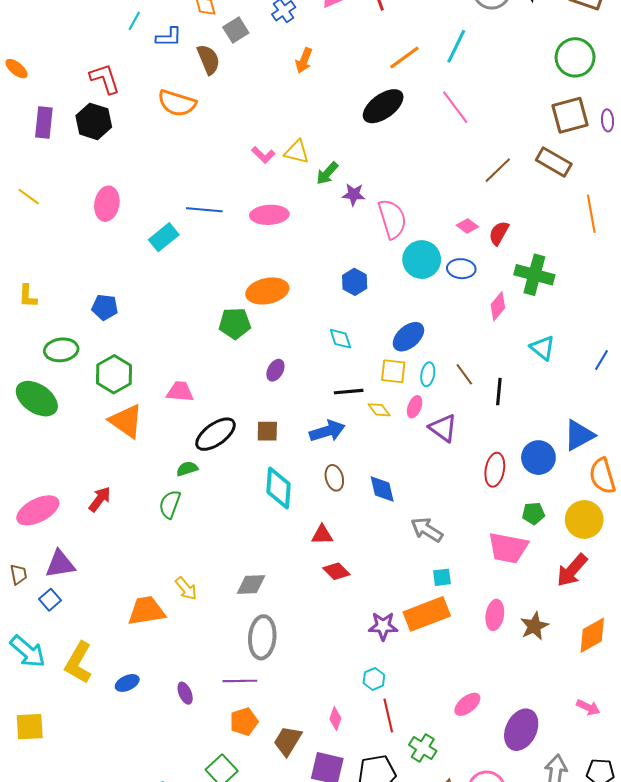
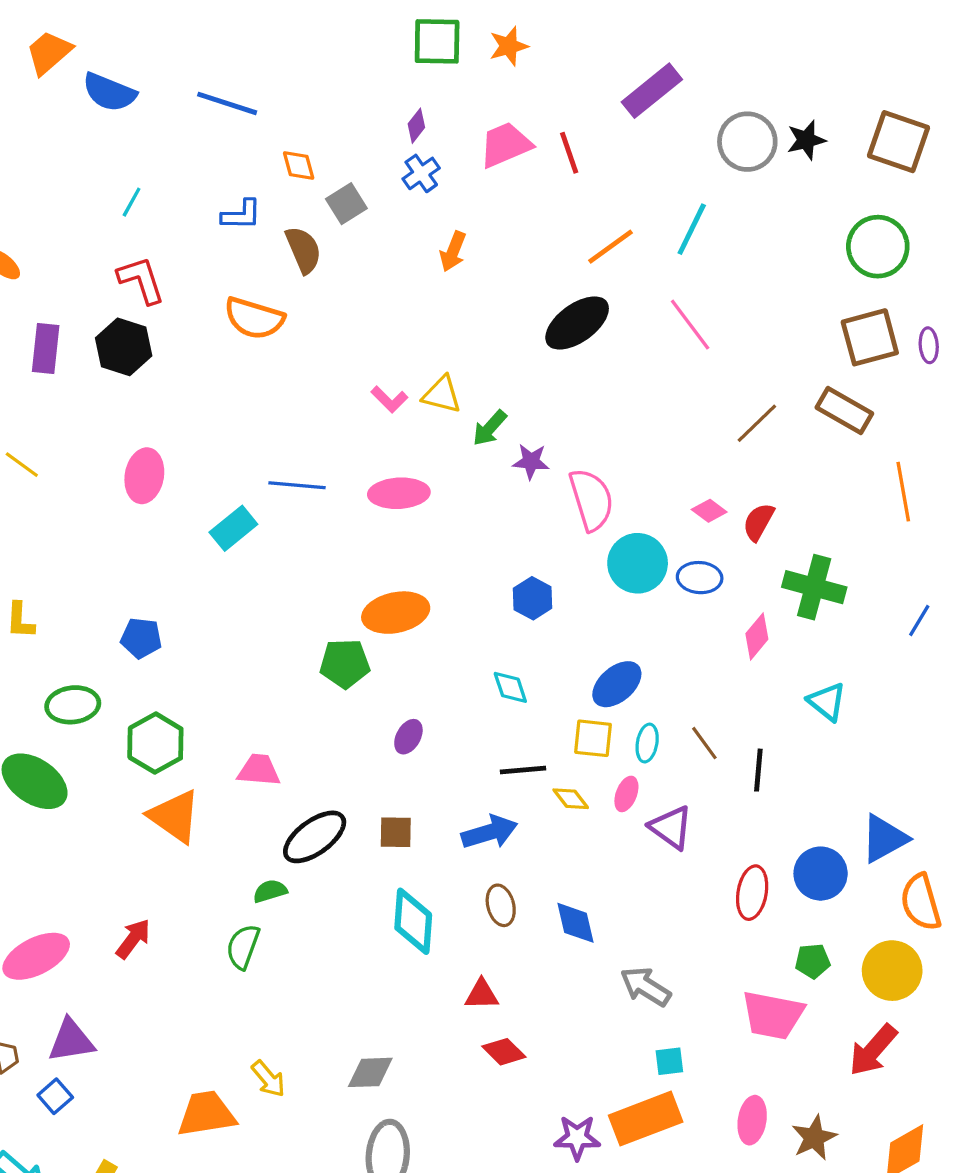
cyan line: (134, 21) -> (132, 202), moved
blue line: (601, 360) -> (919, 621), moved

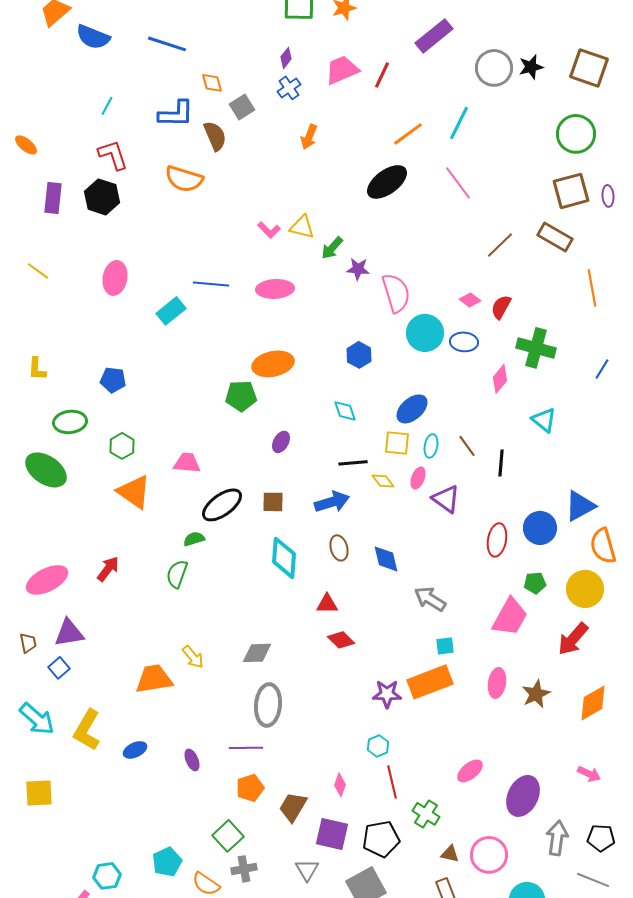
red line: (569, 153) -> (382, 75), turned 44
blue L-shape: (241, 215) -> (176, 114), size x1.4
green hexagon: (155, 743) -> (122, 446), size x0.7
pink trapezoid: (773, 1015) -> (510, 617), turned -72

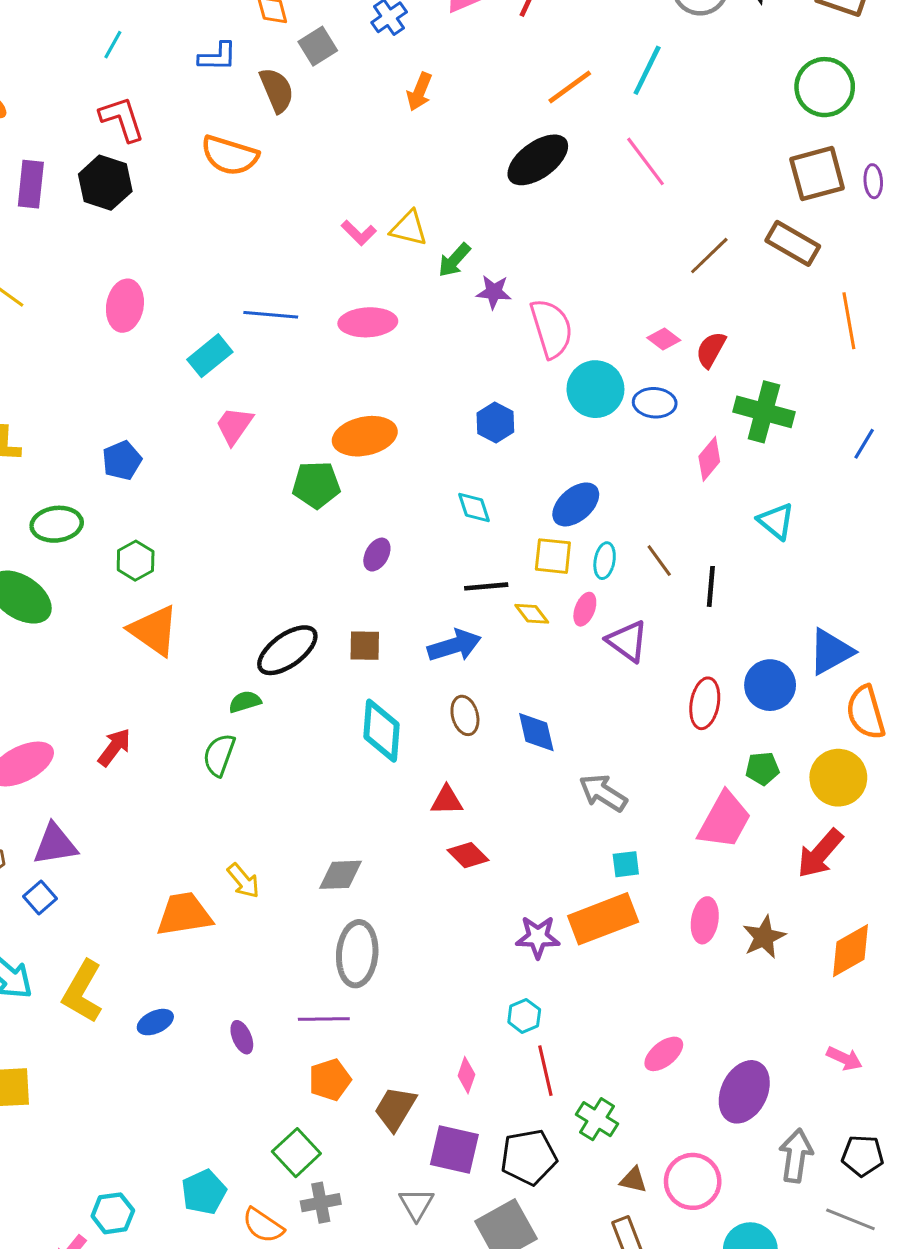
blue L-shape: (176, 114) -> (218, 57), size x0.7
blue pentagon: (113, 380) -> (122, 460), turned -30
pink trapezoid: (187, 463) -> (234, 426), moved, turned -60

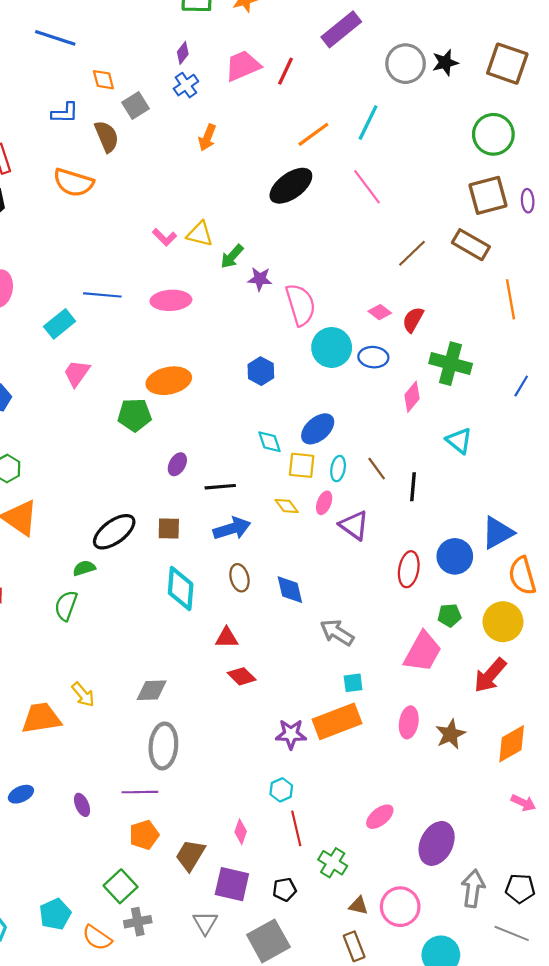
cyan diamond: (474, 507) -> (269, 442), moved
black line: (486, 586) -> (220, 487), moved
pink arrow: (844, 1058) -> (523, 803), moved
black pentagon: (529, 1157) -> (284, 890), size x0.6

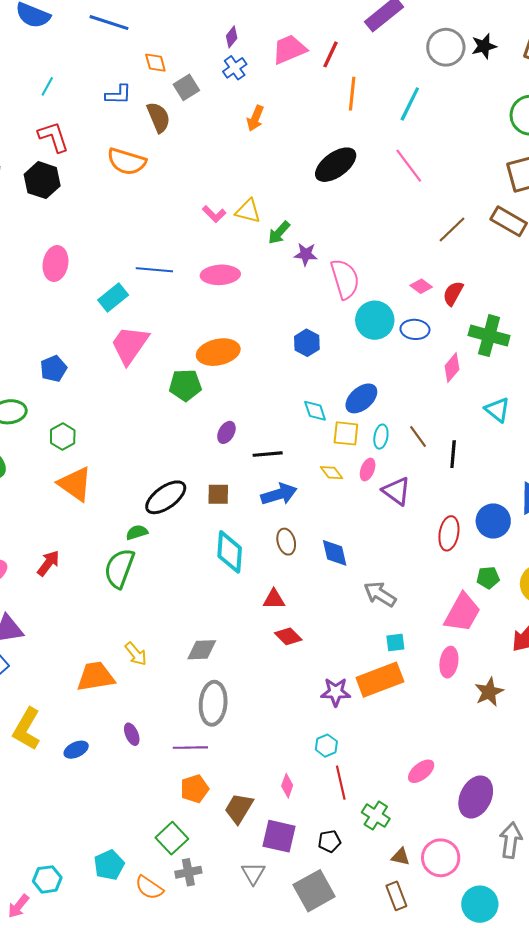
orange line: (313, 134) -> (352, 94), moved, turned -48
pink trapezoid: (77, 373) -> (130, 345), size x1.5
green semicircle: (66, 606) -> (119, 568), size x1.4
pink ellipse: (409, 722) -> (449, 662), moved
purple ellipse: (82, 805) -> (132, 734), moved

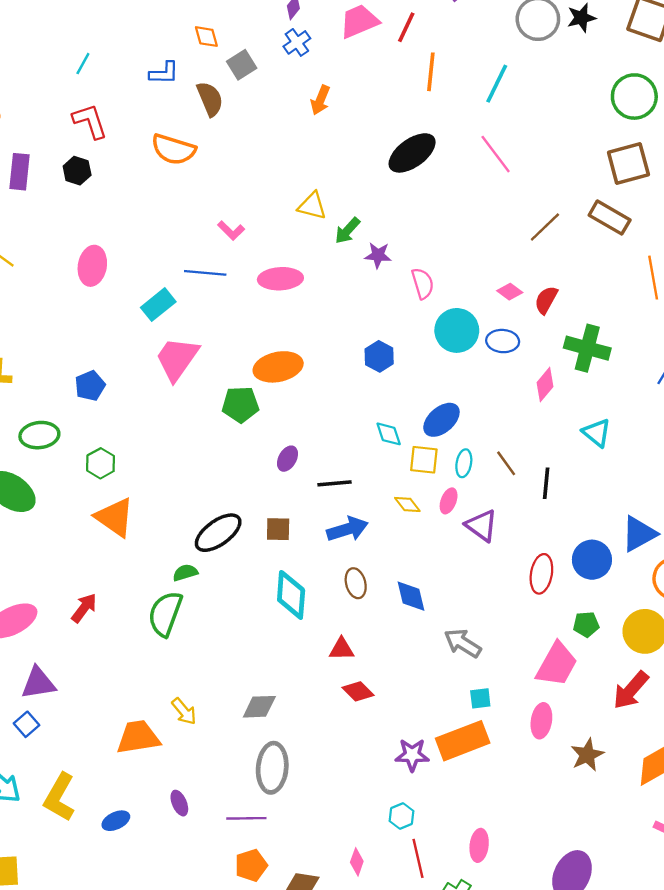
black hexagon: (42, 180) -> (77, 171), size x0.7
pink L-shape: (214, 214) -> (231, 231), moved
pink semicircle: (345, 279) -> (423, 283), size x0.7
pink ellipse: (421, 771) -> (479, 845), moved, turned -44

